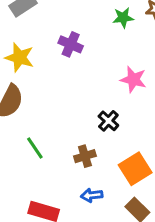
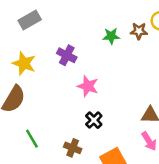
pink star: (133, 80) -> (88, 86), moved
brown cross: (85, 156) -> (73, 148), turned 35

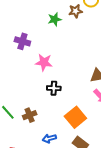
black cross: (94, 120) -> (54, 88), turned -32
brown cross: (73, 148) -> (30, 115), moved, turned -32

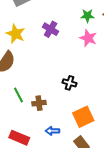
pink star: (44, 62) -> (88, 38), moved

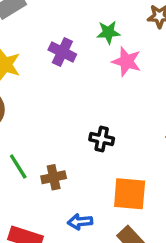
green star: (87, 16) -> (108, 32), moved
orange square: (83, 117) -> (130, 194), turned 35

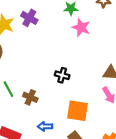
purple cross: (62, 52) -> (29, 18), moved
brown cross: (54, 177) -> (30, 97), turned 32

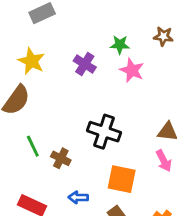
purple cross: (29, 18) -> (85, 64), moved
black cross: (62, 75) -> (104, 132), size x1.6

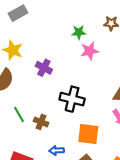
purple cross: (85, 64) -> (44, 68), moved
pink star: (132, 70) -> (89, 51), turned -30

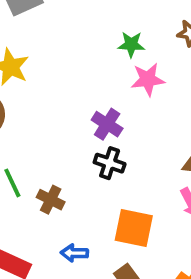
purple cross: (44, 68) -> (107, 124), moved
black cross: (72, 99) -> (110, 163), size x0.7

